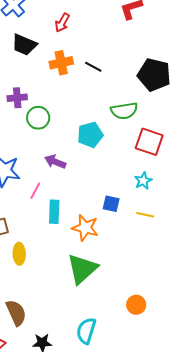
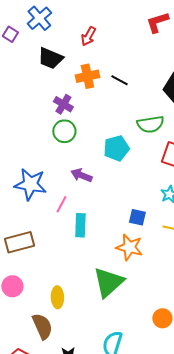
purple cross: (17, 98) -> (63, 104), moved, turned 36
orange star: (85, 228) -> (129, 247), moved
yellow ellipse: (19, 254) -> (57, 297), moved

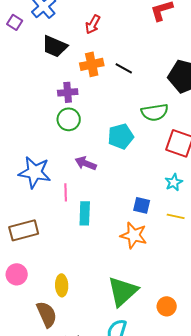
purple cross: (63, 104) -> (68, 92), turned -36
pink line: (61, 204) -> (66, 192), turned -30
green triangle: (108, 282) -> (123, 291), moved

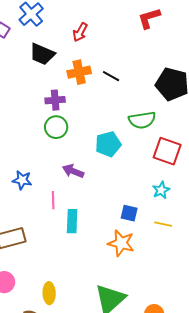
blue star: (35, 172) -> (22, 180), size x0.6

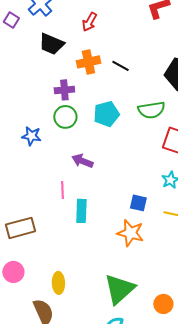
cyan pentagon: (108, 144) -> (106, 114), moved
blue star: (22, 180) -> (31, 136), moved

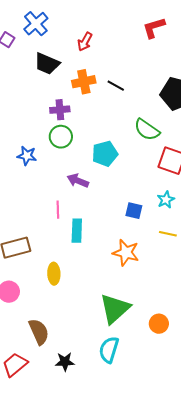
green semicircle: (151, 110) -> (147, 130), turned 44
cyan pentagon: (106, 114) -> (105, 154), moved
blue square: (138, 203) -> (134, 211), moved
yellow ellipse: (58, 283) -> (54, 274), moved

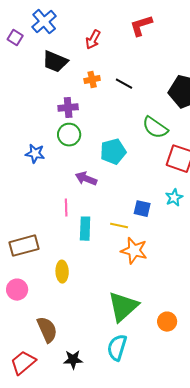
red L-shape: (154, 28) -> (141, 26), moved
orange cross: (84, 82) -> (92, 80), size x0.7
yellow line: (168, 234) -> (119, 226), moved

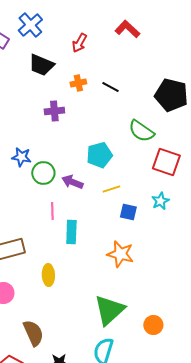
red L-shape: (141, 26) -> (127, 29), turned 60
green circle: (69, 135) -> (43, 173), moved
yellow line: (119, 226) -> (111, 189), moved, turned -30

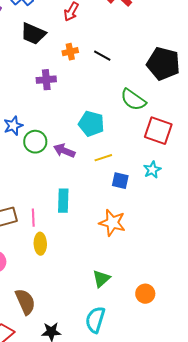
cyan pentagon: (99, 155) -> (91, 124), turned 30
blue star: (21, 157) -> (13, 126), turned -30
pink line: (52, 211) -> (33, 218), moved
green triangle: (109, 310) -> (101, 279), size x0.6

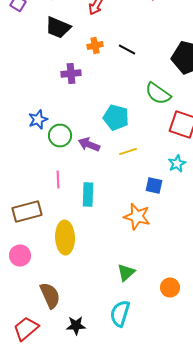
blue square: (120, 181) -> (154, 186), moved
pink line: (33, 218) -> (58, 180), moved
yellow ellipse: (40, 244) -> (65, 238), size x1.5

